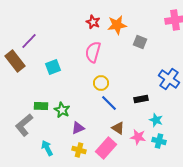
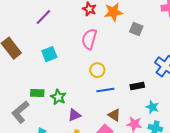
purple line: (29, 41) -> (43, 17), moved
blue line: (109, 103) -> (105, 90), turned -54

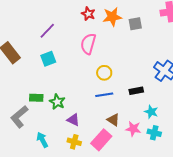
purple line: (43, 17) -> (47, 31), moved
gray square: (136, 29) -> (135, 24), moved, turned -32
yellow circle: (97, 70) -> (104, 73), moved
purple triangle: (74, 115) -> (73, 120), turned 48

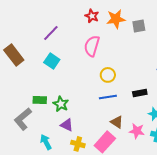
cyan square: (48, 59) -> (52, 61), turned -35
purple triangle: (73, 120) -> (67, 125), moved

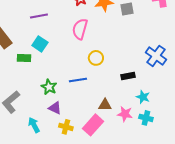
purple line: (51, 33) -> (39, 16), turned 36
blue line: (108, 97) -> (78, 80), moved
green rectangle: (40, 100) -> (24, 58), moved
brown triangle: (117, 122) -> (105, 105), turned -32

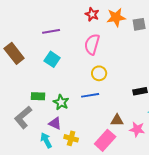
green rectangle: (24, 58) -> (38, 96), moved
yellow circle: (96, 58) -> (99, 73), moved
purple triangle: (55, 108) -> (55, 123), moved
yellow cross: (66, 127) -> (71, 138), moved

